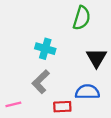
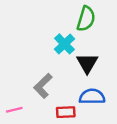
cyan cross: (45, 49) -> (64, 44), moved, turned 30
black triangle: (96, 58) -> (87, 63), moved

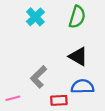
cyan cross: (64, 44) -> (35, 17), moved
black triangle: (87, 63) -> (78, 56), turned -30

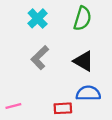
gray L-shape: (39, 77) -> (40, 58), moved

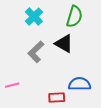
black triangle: (84, 61) -> (64, 44), moved
pink line: (13, 106) -> (12, 85), moved

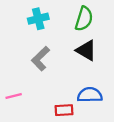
cyan cross: (34, 17) -> (38, 19), turned 30
black triangle: (64, 44) -> (86, 50), moved

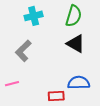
gray L-shape: (41, 59) -> (23, 51), moved

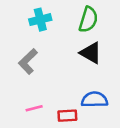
pink line: (12, 84) -> (34, 108), moved

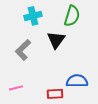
black triangle: (91, 53) -> (56, 40), moved, turned 36
pink line: (34, 108) -> (16, 88), moved

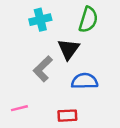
gray L-shape: (23, 50) -> (43, 69), moved
blue semicircle: (77, 81) -> (85, 81), moved

